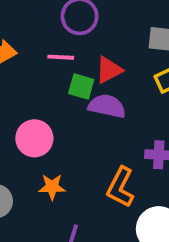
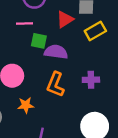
red triangle: (109, 70) -> (65, 19), moved
orange L-shape: (121, 187) -> (55, 84), moved

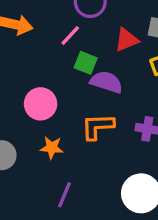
pink line: (25, 24) -> (70, 35), turned -56
orange L-shape: (55, 84) -> (98, 126), turned 55

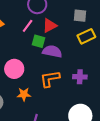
red triangle: (127, 40) -> (50, 26), moved

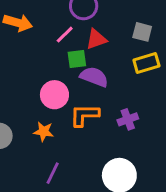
green square: (39, 41) -> (77, 59), turned -32
pink circle: (14, 69) -> (54, 95), moved
purple cross: (80, 77) -> (128, 119), turned -32

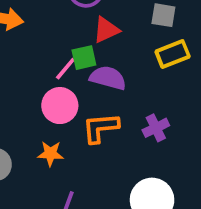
pink line: (65, 35) -> (65, 69), moved

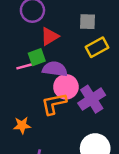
pink line: (65, 69) -> (25, 66), turned 42
pink circle: (60, 106) -> (66, 87), moved
purple cross: (156, 128) -> (92, 99), size x1.5

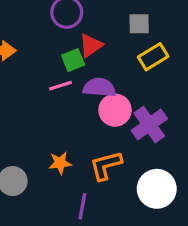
green square: (37, 57) -> (73, 60), moved
orange L-shape: (54, 104) -> (106, 165), moved

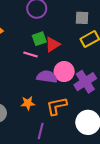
red triangle: (91, 45) -> (53, 44), moved
pink line: (61, 86) -> (31, 54), turned 32
purple semicircle: (99, 88) -> (47, 77), moved

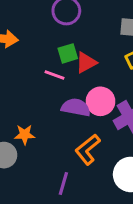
orange star: (28, 103) -> (25, 135), moved
orange L-shape: (57, 106) -> (88, 149), turned -30

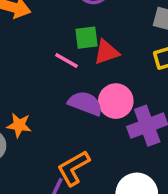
orange L-shape: (88, 149) -> (73, 168), moved

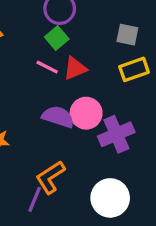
green square: (86, 38) -> (57, 38), moved, turned -30
pink line: (66, 61) -> (47, 67), moved

